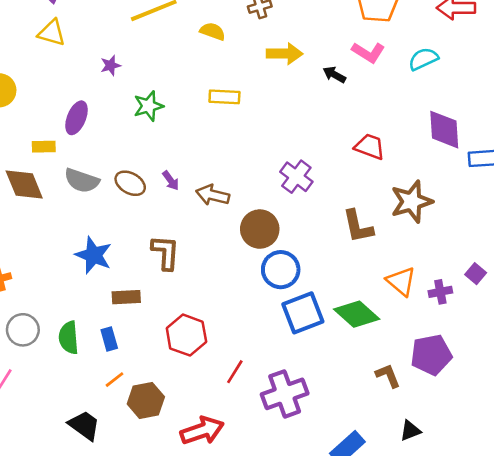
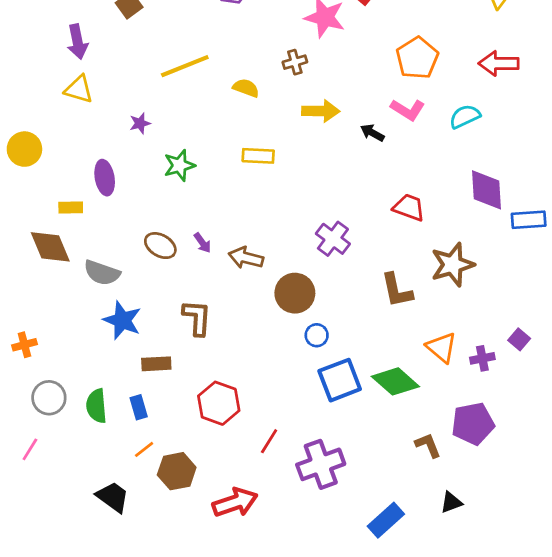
purple ellipse: (77, 118) -> (105, 178), turned -32
gray semicircle: (82, 181) -> (102, 273), moved
blue circle: (281, 270) -> (317, 335), size x0.6

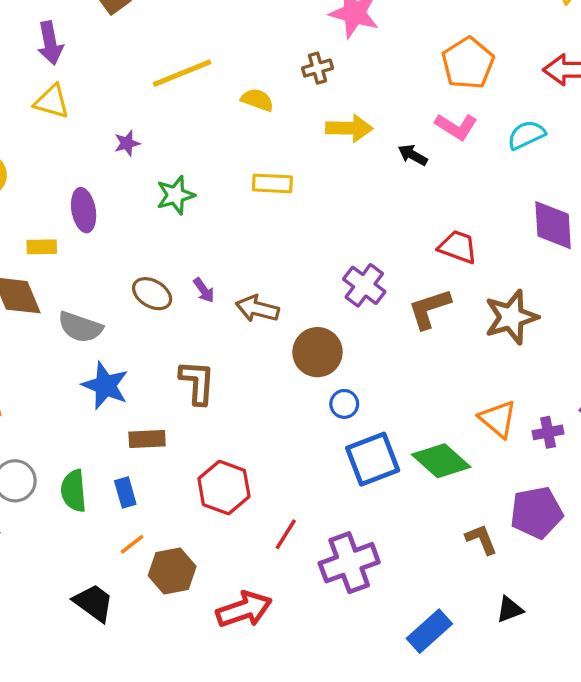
brown L-shape: (397, 290) -> (429, 309), moved, turned 84

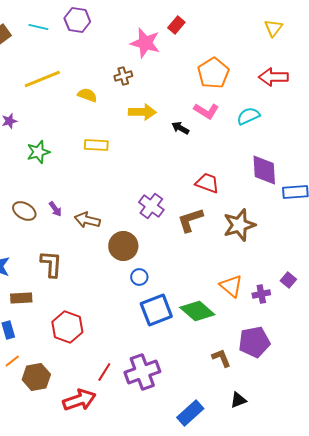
red line: (286, 534) -> (104, 372), moved

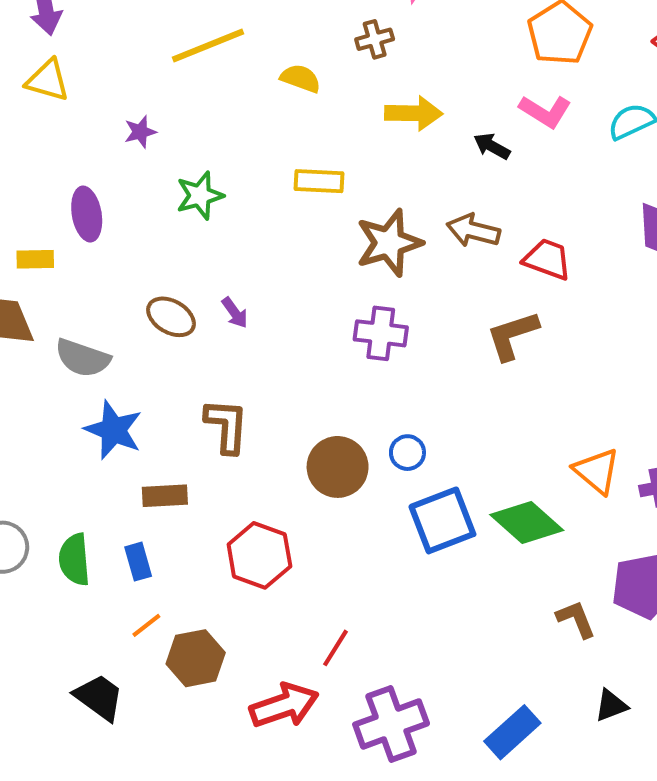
purple cross: (151, 206) -> (381, 333), moved, turned -30
brown arrow: (87, 220) -> (473, 230), moved
brown star: (239, 225) -> (389, 243), moved
brown circle: (123, 246) -> (338, 467), moved
purple cross: (142, 372) -> (391, 724), moved

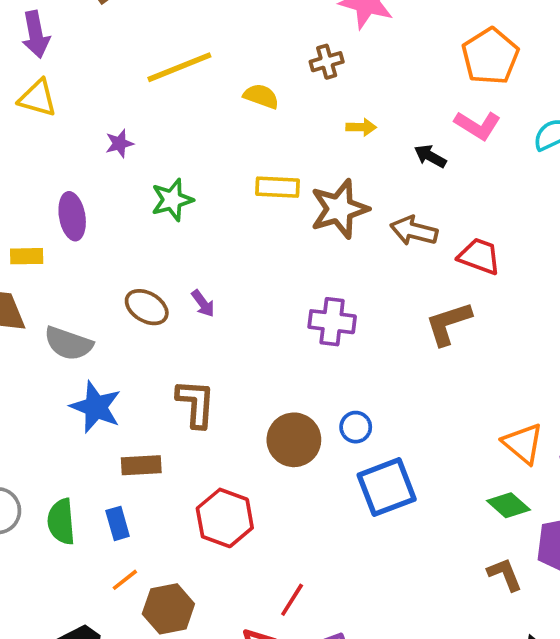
yellow arrow: (414, 113) -> (361, 127), size x0.6
brown star: (389, 243) -> (339, 209), moved
green diamond: (527, 522) -> (508, 505), moved, size x0.7

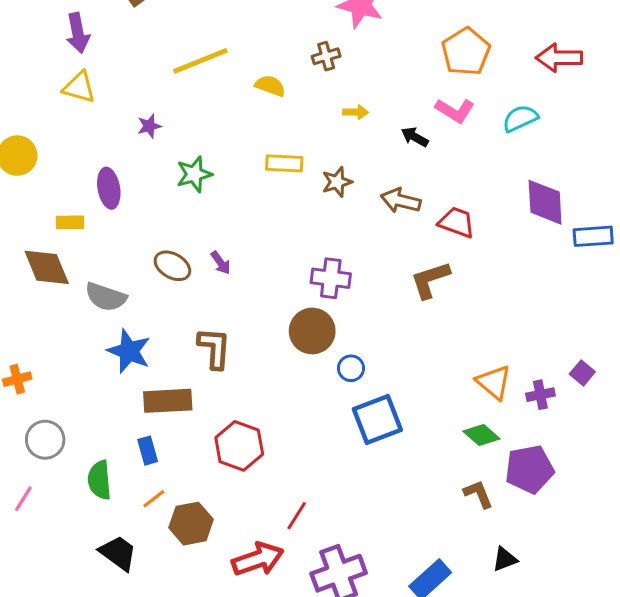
brown star: (339, 209) -> (337, 182), size x0.6
brown circle: (294, 440) -> (312, 331), moved
brown rectangle: (141, 465) -> (168, 401), size x1.4
green semicircle: (61, 522) -> (99, 480), moved

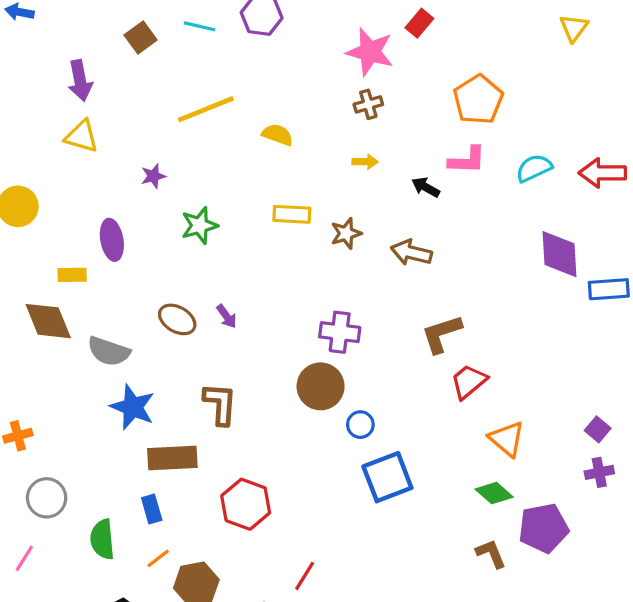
brown cross: (326, 56) -> (368, 104), moved
red arrow: (559, 58) -> (602, 173), moved
pink L-shape: (455, 111) -> (467, 160), turned -30
red trapezoid: (457, 222) -> (469, 382), moved, turned -60
purple cross: (540, 395) -> (599, 472), moved

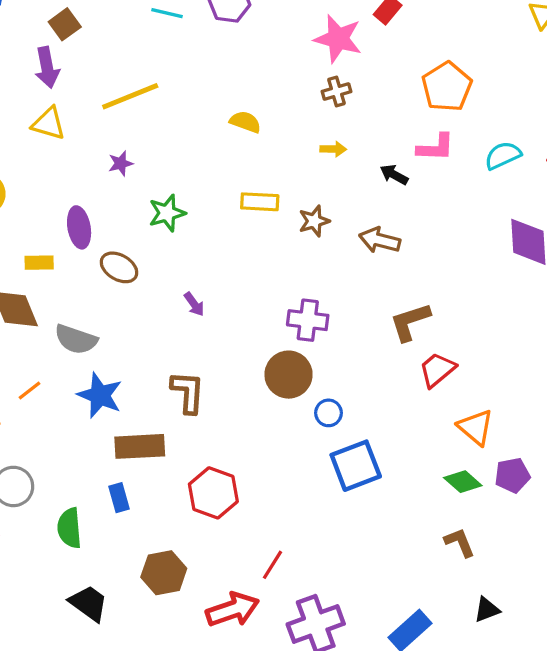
brown square: (141, 38) -> (65, 24), moved
yellow line: (206, 109) -> (130, 96), moved
brown ellipse: (177, 319) -> (119, 267), moved
purple pentagon: (544, 528) -> (512, 475), moved, size x0.7
orange line: (158, 558) -> (29, 391), moved

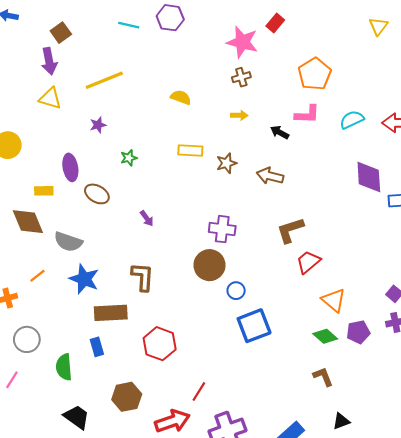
green star: (167, 213) -> (129, 158), size x0.7

